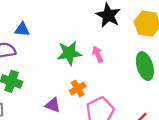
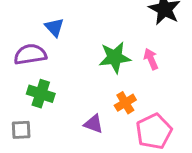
blue triangle: (22, 29) -> (54, 27), turned 42

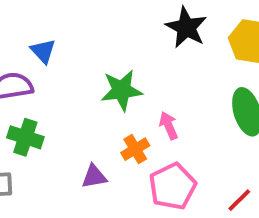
pink arrow: (151, 59) -> (169, 126), moved
purple triangle: (94, 124) -> (94, 177), turned -30

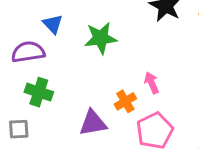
green star: (122, 90) -> (101, 38), moved
purple triangle: (94, 177) -> (93, 123), size x1.4

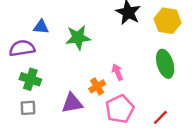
blue triangle: (53, 24) -> (41, 27), turned -42
gray square: (19, 129) -> (28, 108), moved

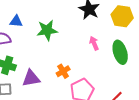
pink arrow: (117, 72) -> (94, 43), moved
purple triangle: (72, 103) -> (31, 78), moved

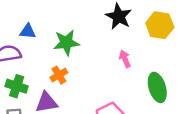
green ellipse: (120, 52) -> (157, 87), moved
orange cross: (63, 71) -> (59, 75), moved

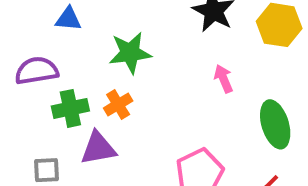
blue triangle: (28, 31) -> (68, 19), moved
green cross: (17, 86) -> (70, 108), moved, turned -30

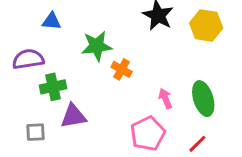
pink arrow: (223, 79) -> (165, 99), moved
orange cross: (118, 104) -> (122, 69), moved, turned -30

